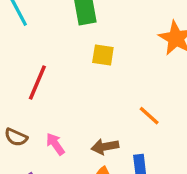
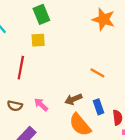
yellow square: (103, 55) -> (38, 40), moved

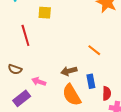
red line: (21, 68) -> (25, 35), turned -35
pink arrow: (41, 105) -> (39, 82), moved, turned -32

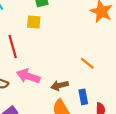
pink arrow: (39, 82) -> (28, 76), moved, size x1.5

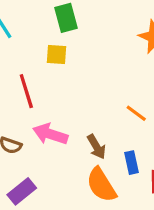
brown arrow: (60, 85) -> (96, 147), turned -105

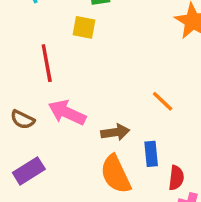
brown arrow: (96, 147) -> (115, 132), turned -75

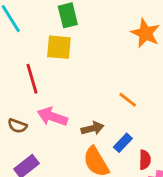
yellow square: (84, 27) -> (59, 47), size x1.4
blue rectangle: (151, 154) -> (123, 143), turned 54

